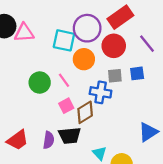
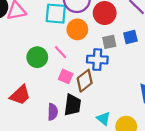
pink square: (66, 106) -> (66, 76), turned -32
black trapezoid: (70, 136) -> (72, 105), turned -70
red trapezoid: (18, 140) -> (20, 95), moved

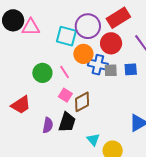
blue cross: (97, 60) -> (98, 65), moved

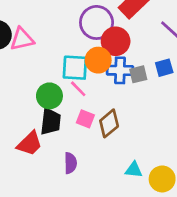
cyan square: (66, 36) -> (75, 68), moved
red circle: (111, 43) -> (116, 41), moved
black trapezoid: (67, 122) -> (51, 121), moved
cyan triangle: (93, 140) -> (134, 170), turned -32

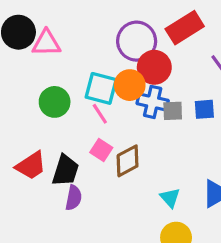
green circle: (49, 96) -> (55, 102), moved
black trapezoid: (51, 121) -> (65, 170), moved
cyan triangle: (134, 170) -> (170, 198), moved, turned 30

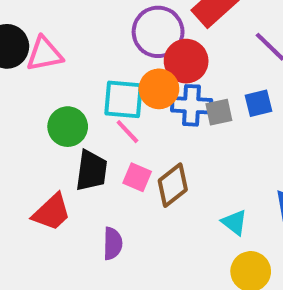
black trapezoid: (65, 170) -> (91, 171), moved

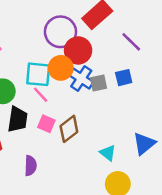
blue cross: (192, 105) -> (81, 78), turned 30

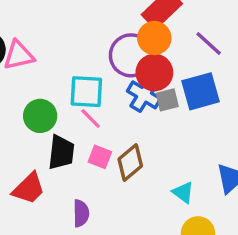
purple circle: (60, 32) -> (131, 55), moved
red circle: (78, 50) -> (154, 72), moved
orange circle: (61, 68) -> (154, 38), moved
blue square: (124, 78) -> (200, 91), size x1.6

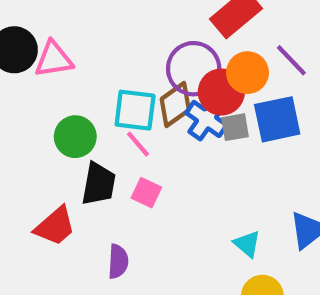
orange circle: (154, 38) -> (247, 73), moved
brown diamond: (130, 163) -> (175, 104), moved

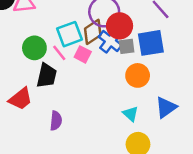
orange circle: (247, 73) -> (138, 75), moved
cyan square: (135, 110) -> (69, 34), turned -30
pink line: (138, 144) -> (59, 53), moved
pink square: (146, 193) -> (83, 54), moved

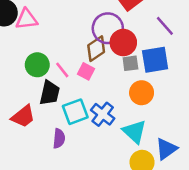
cyan square: (69, 34) -> (75, 112), moved
blue cross: (110, 41) -> (103, 114), moved
blue triangle: (166, 107) -> (166, 149), moved
cyan triangle: (131, 114) -> (135, 132), size x1.5

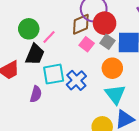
gray square: (130, 63) -> (107, 42), turned 32
pink line: (62, 70) -> (49, 37), turned 72
pink square: (86, 71) -> (87, 44), moved
cyan triangle: (135, 132) -> (115, 94), moved

